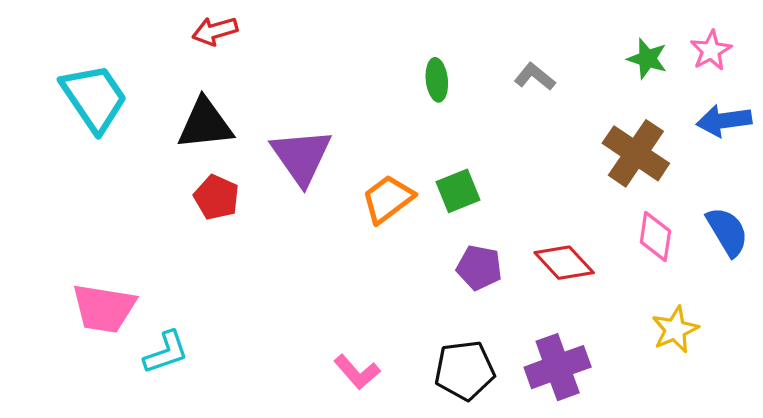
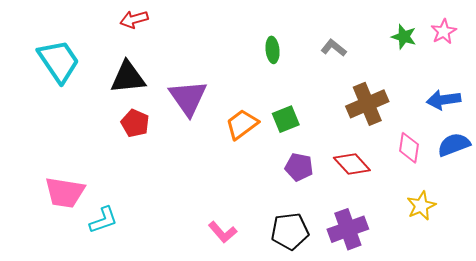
blue arrow: (724, 121) -> (444, 100), moved
brown cross: (636, 153) -> (367, 104), moved, turned 33
blue semicircle: (727, 232) -> (454, 145), turned -80

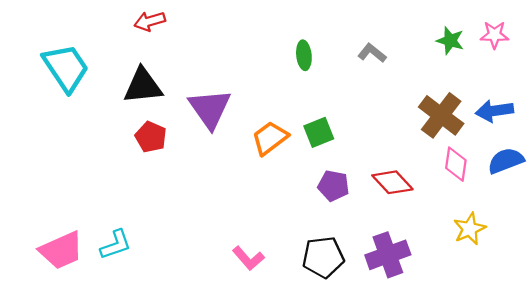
pink star: (444, 32) -> (494, 35), turned 30
brown cross: (367, 104) -> (441, 115), moved, turned -30
pink trapezoid: (65, 192) -> (61, 250), moved, turned -33

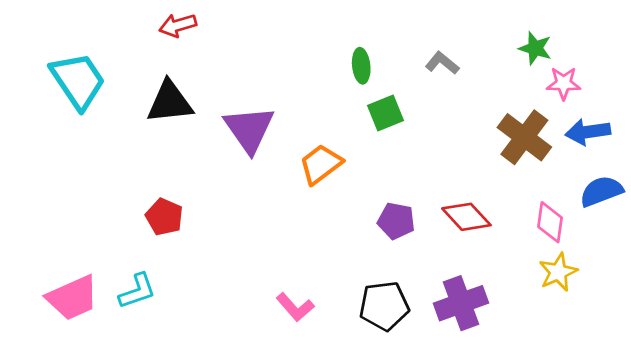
pink star: (494, 35) -> (564, 83), moved
green square: (319, 132) -> (385, 113), moved
red pentagon: (151, 137) -> (164, 217), moved
pink diamond: (456, 164) -> (550, 222), moved

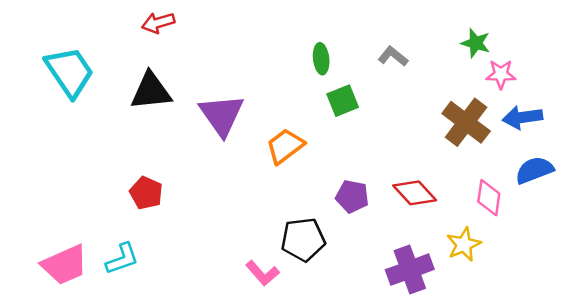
yellow star: (558, 272) -> (464, 244), moved
black pentagon: (384, 306) -> (303, 240), moved

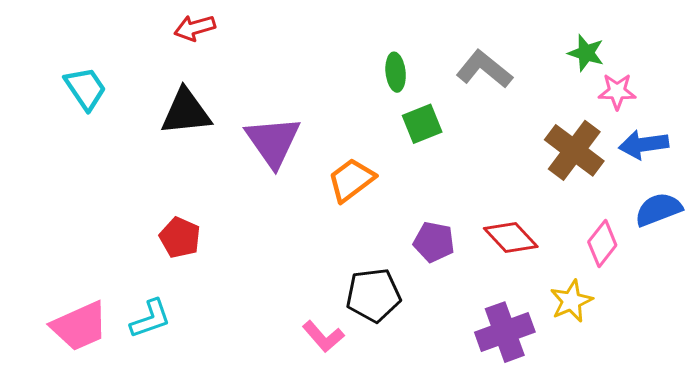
gray L-shape: (393, 56) -> (484, 69), size x1.5
cyan trapezoid: (69, 72) -> (85, 88), size x0.7
pink diamond: (489, 198) -> (602, 243), turned 30

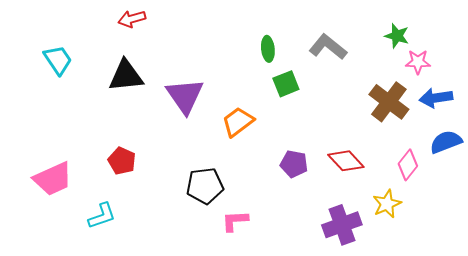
black pentagon: (373, 295) -> (205, 186), moved
pink trapezoid: (80, 326) -> (53, 179), moved
pink L-shape: (323, 336) -> (235, 221), moved, turned 128

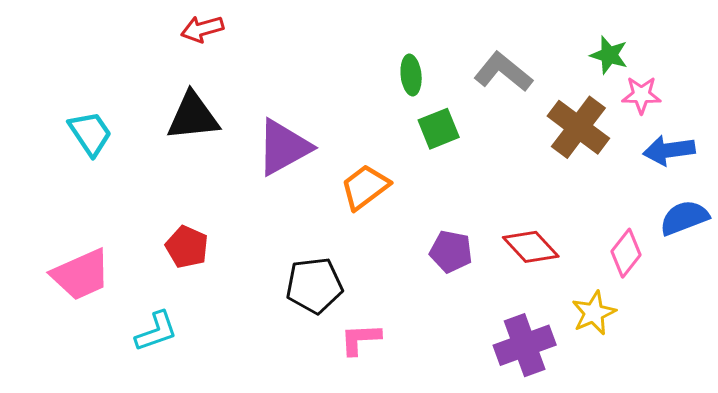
cyan trapezoid: (58, 60) -> (90, 133), moved
purple triangle: (185, 96) -> (284, 147), turned 36
brown cross: (389, 102) -> (578, 127), moved

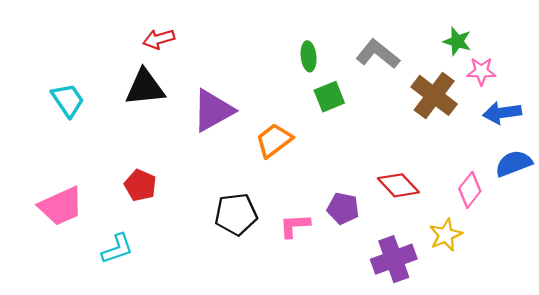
red arrow: (202, 29) -> (159, 39), moved
purple pentagon: (451, 252) -> (343, 208), moved
pink L-shape: (360, 339) -> (295, 226), moved

